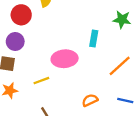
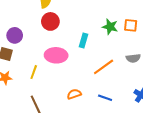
red circle: (21, 15) -> (50, 21), moved
yellow line: (41, 81) -> (34, 72), turned -56

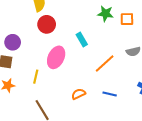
green star: (110, 27) -> (105, 14), moved
cyan rectangle: (84, 40) -> (82, 40), turned -40
pink ellipse: (56, 55) -> (56, 57), turned -60

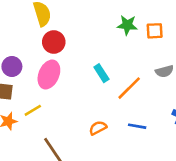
cyan rectangle: (82, 40) -> (101, 73), moved
pink ellipse: (56, 57) -> (49, 74), moved
yellow line: (36, 77) -> (33, 110), moved, turned 48

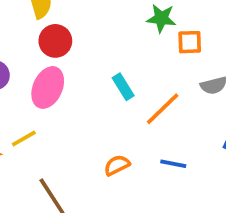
orange square: (155, 31) -> (190, 42), moved

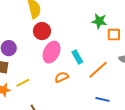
pink ellipse: (48, 87) -> (52, 52), moved
orange semicircle: (117, 165) -> (62, 77), moved

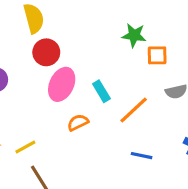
yellow line: (23, 83) -> (25, 147), moved

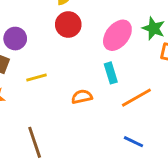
pink ellipse: (62, 84) -> (117, 35), moved
yellow line: (25, 147) -> (36, 78), moved

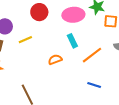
pink ellipse: (117, 35) -> (73, 15), turned 55
yellow line: (36, 78) -> (25, 40), moved

